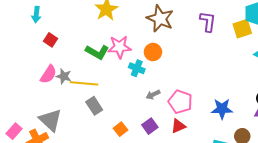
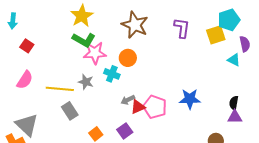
green L-shape: (97, 52) -> (84, 40), moved
gray star: (64, 76) -> (86, 82), moved
blue star: (222, 109) -> (190, 99), moved
red triangle: (178, 126) -> (138, 107), moved

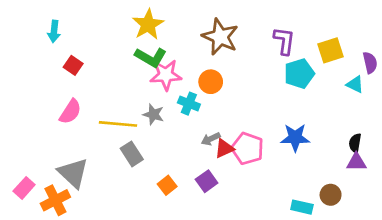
cyan pentagon: (229, 20) -> (299, 74), moved

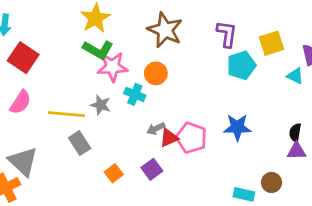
red square: (73, 65) -> (23, 58), size x1.6

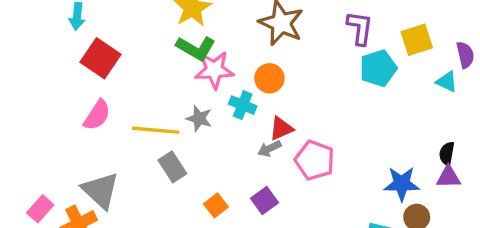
blue star: (237, 127) -> (402, 184), moved
red triangle: (169, 138) -> (281, 128), moved

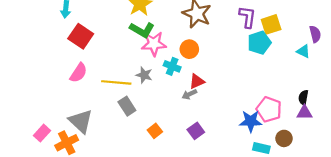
yellow square: (417, 40) -> (271, 24), moved
pink pentagon: (315, 160) -> (269, 109), moved
blue star: (402, 184) -> (251, 121), moved
purple square: (264, 200) -> (196, 131), moved

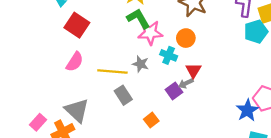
green L-shape: (142, 30) -> (138, 19), turned -150
red triangle: (197, 81) -> (193, 70), turned -35
blue star: (251, 121) -> (247, 110), turned -30
purple square: (196, 131) -> (174, 91), moved

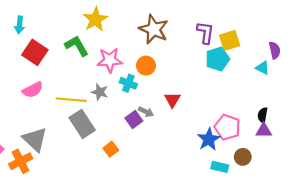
green L-shape: (138, 19) -> (77, 46), moved
pink semicircle: (75, 62) -> (33, 90), turned 30
red triangle: (193, 70) -> (172, 100), moved
gray arrow: (186, 83) -> (146, 112), turned -128
gray rectangle: (123, 95) -> (82, 124), size x1.4

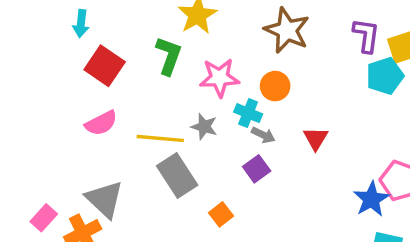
green L-shape: (77, 46) -> (169, 56), turned 50
gray arrow: (146, 112) -> (263, 135), moved

